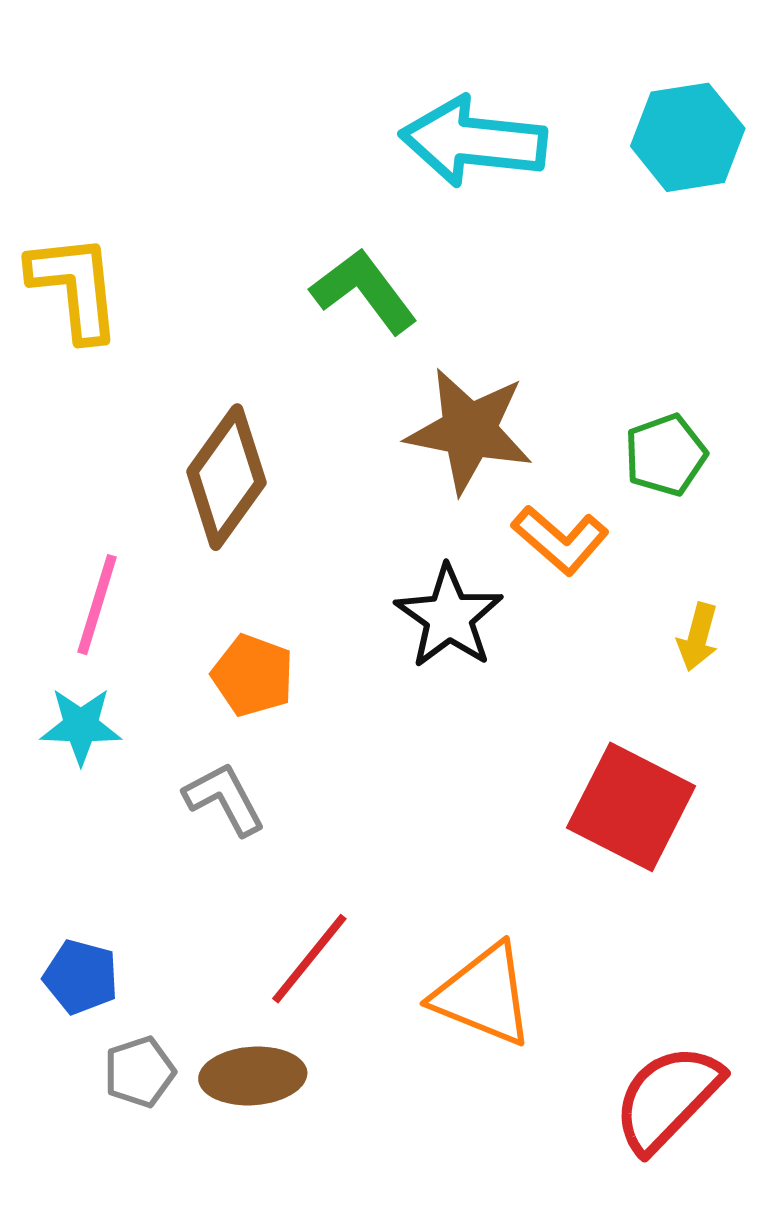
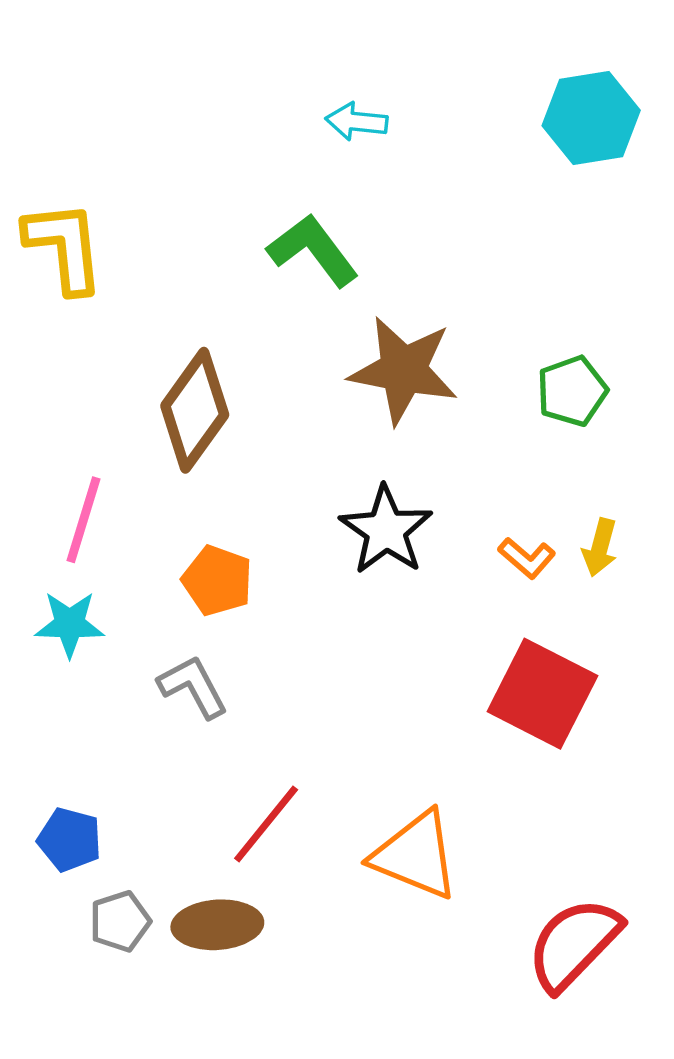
cyan arrow: (473, 141) -> (356, 122), moved, size x0.5
orange L-shape: (560, 540) -> (527, 558), moved, size x0.7

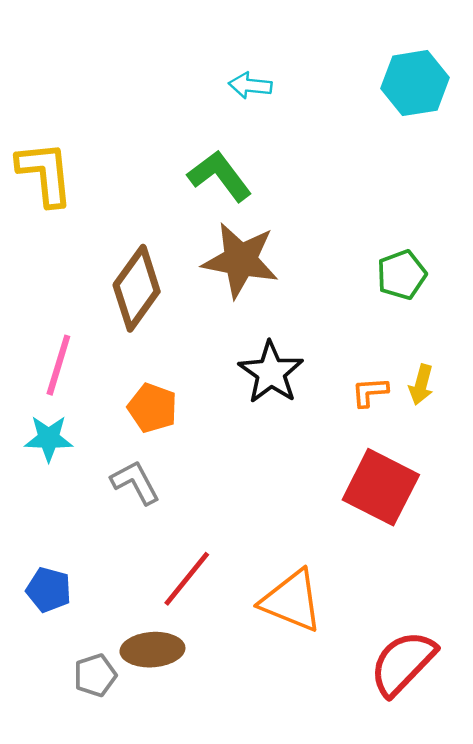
brown star: (403, 370) -> (240, 260), moved
orange L-shape: (527, 558) -> (370, 392), turned 135
gray pentagon: (120, 921) -> (95, 675), moved

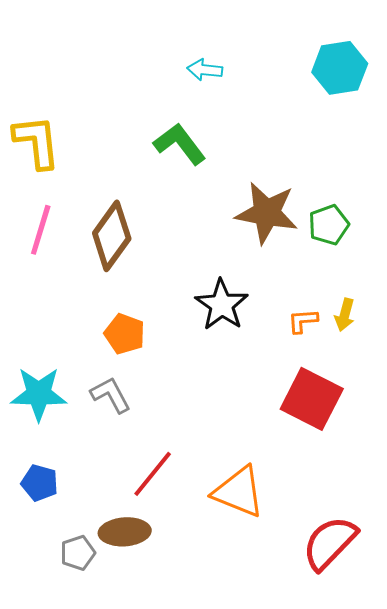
brown star: (240, 260) -> (267, 213), moved
pink line: (58, 365) -> (41, 230), moved
cyan star: (49, 438) -> (39, 394), moved, size x1.4

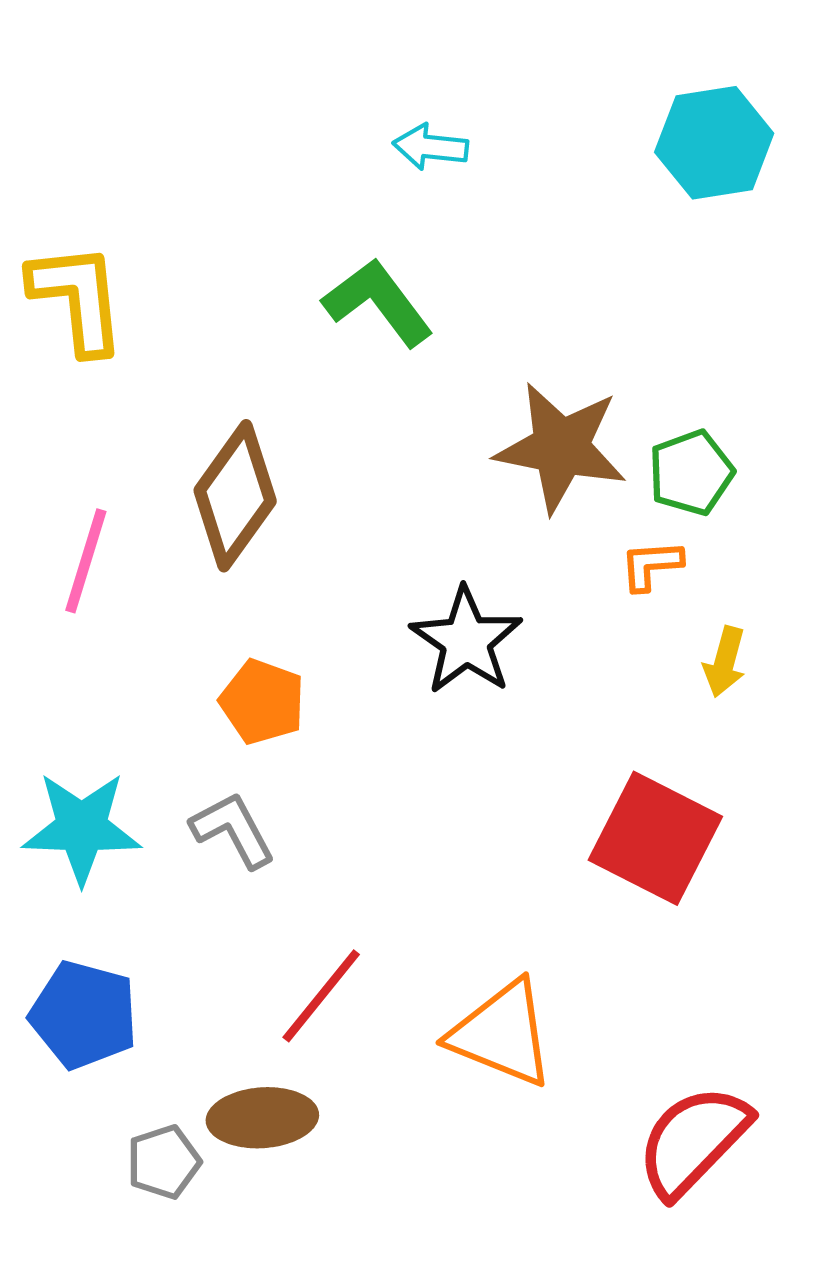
pink line: (41, 230) -> (86, 561), moved
orange L-shape: (303, 321) -> (651, 565), moved
blue pentagon: (40, 483) -> (84, 1015), size x1.4

